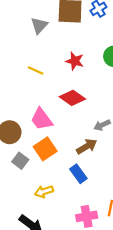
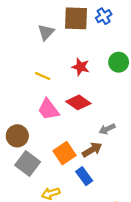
pink trapezoid: (42, 119) -> (48, 109), moved
orange square: (45, 149) -> (64, 153), moved
gray square: (20, 161) -> (28, 164), size x1.5

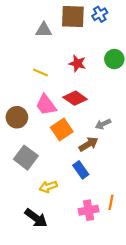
gray triangle: (46, 32) -> (44, 30), turned 48
brown circle: (17, 136) -> (17, 117), moved
orange square: (64, 153) -> (62, 130), moved

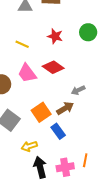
orange square: (62, 130) -> (41, 112), moved
black arrow: (36, 218) -> (40, 167), moved, turned -140

